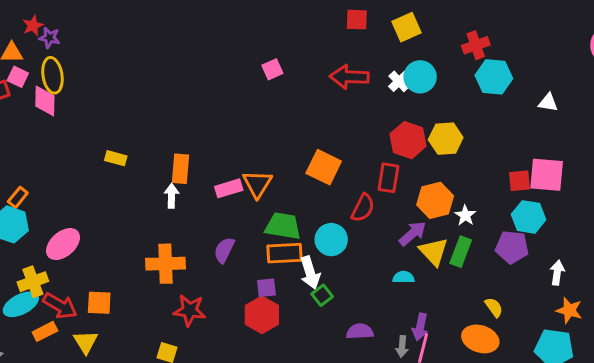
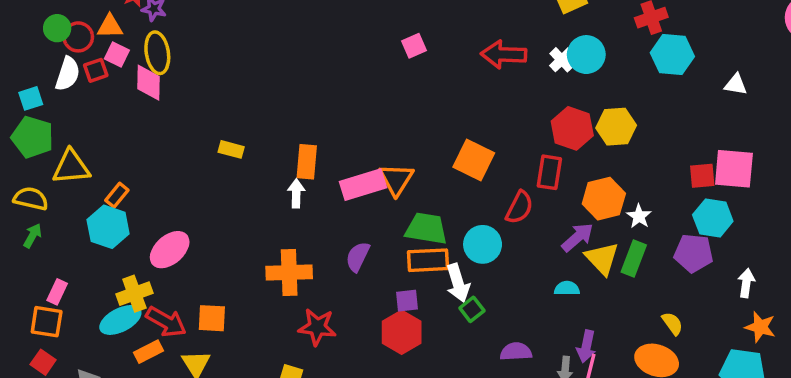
pink rectangle: (229, 188) -> (363, 185), size x1.4

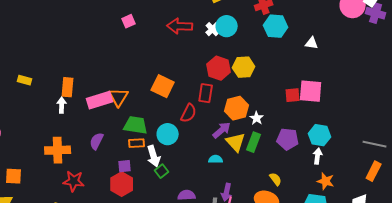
cyan hexagon: (713, 218) -> (320, 135), moved
orange rectangle: (428, 260) -> (137, 143), size x0.7

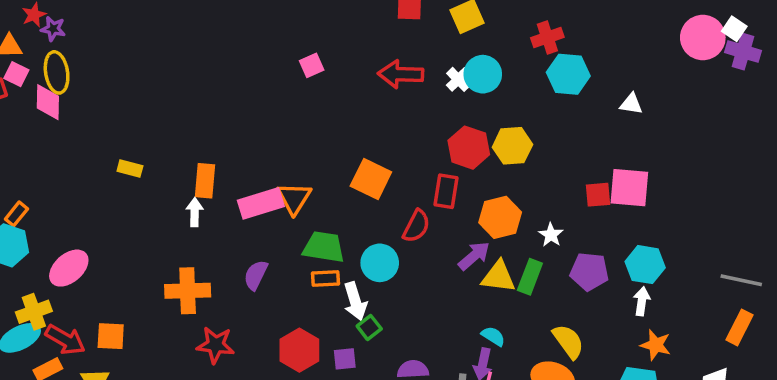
white star: (257, 118) -> (551, 235), moved
yellow triangle: (236, 142) -> (498, 277), turned -40
cyan semicircle: (216, 159) -> (493, 336), moved, turned 32
purple square: (125, 166) -> (345, 359), moved
yellow semicircle: (276, 179) -> (568, 341), size x1.5

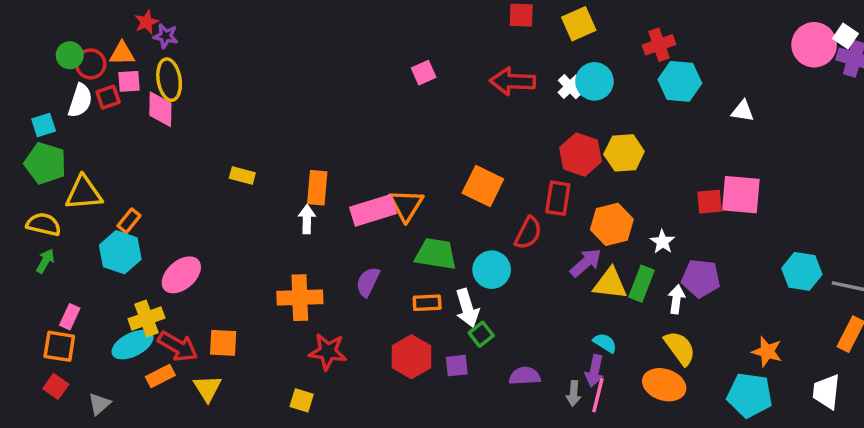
pink square: (16, 74) -> (129, 81), turned -30
cyan hexagon: (645, 265) -> (802, 271), moved
orange rectangle: (326, 279) -> (427, 303), moved
white arrow: (642, 301) -> (676, 299), moved

